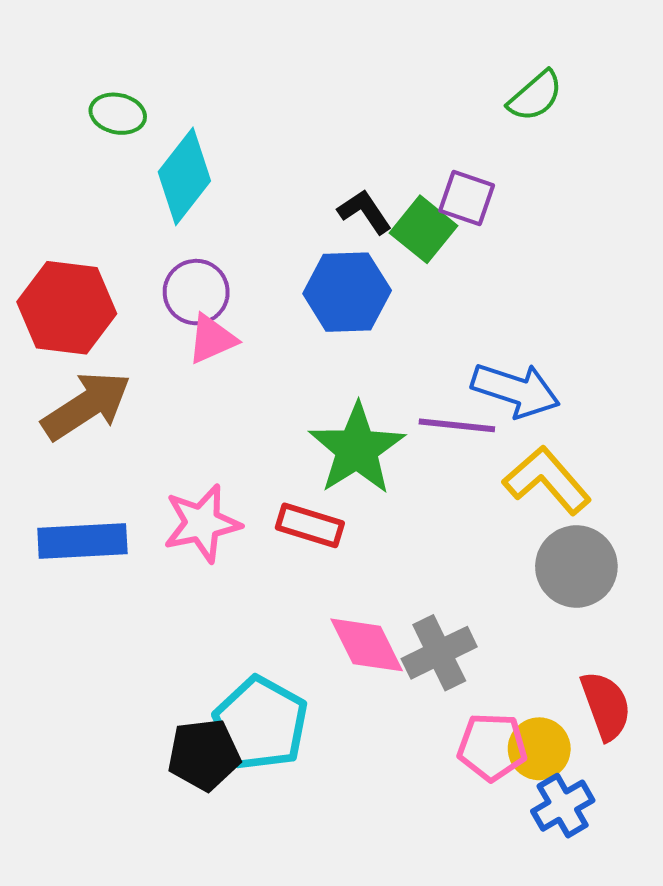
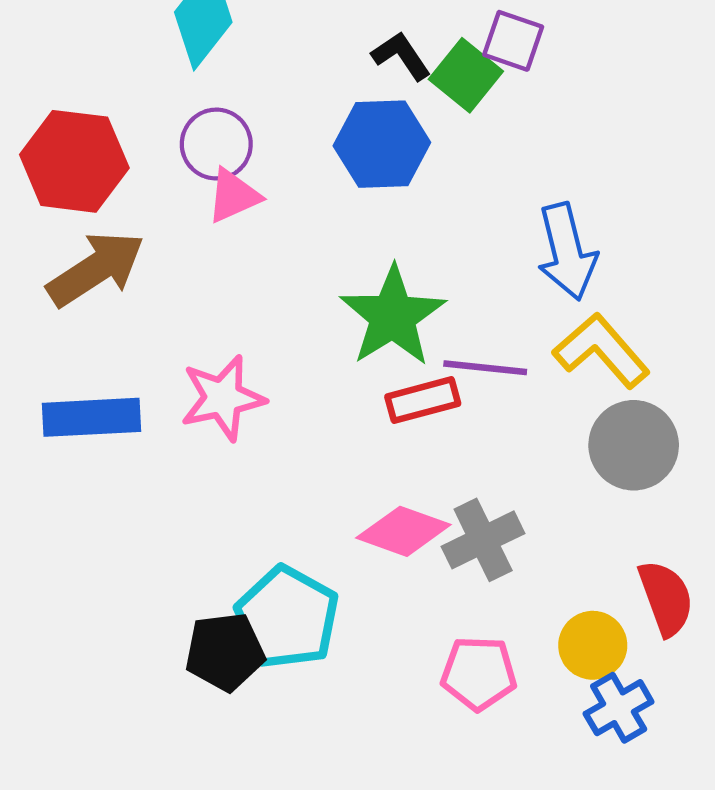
blue arrow: (516, 390) -> (567, 252), turned 58
purple line: (457, 425) -> (485, 368), moved
red rectangle: (310, 525) -> (423, 400), moved, turned -32
pink diamond: (367, 645) -> (403, 531), turned -44
pink pentagon: (492, 747) -> (479, 673), moved

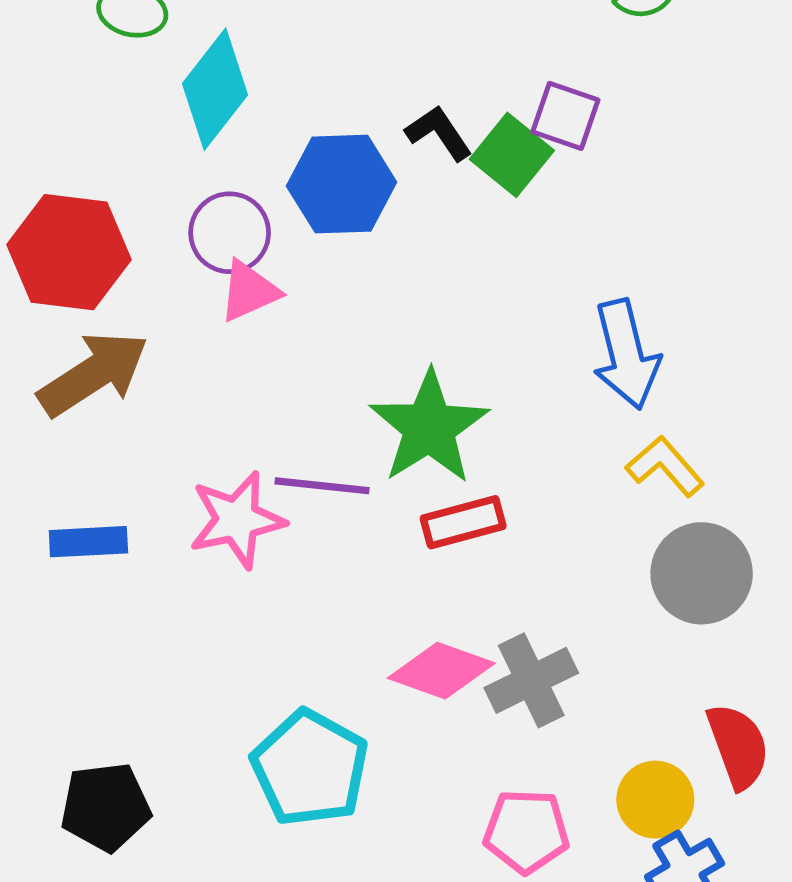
blue hexagon: (382, 144) -> (342, 184), moved
yellow L-shape: (601, 351) -> (665, 466), size x0.7
purple line: (485, 368) -> (322, 486), moved
blue rectangle: (92, 417) -> (88, 542), size x0.7
black pentagon: (225, 652) -> (106, 807), moved

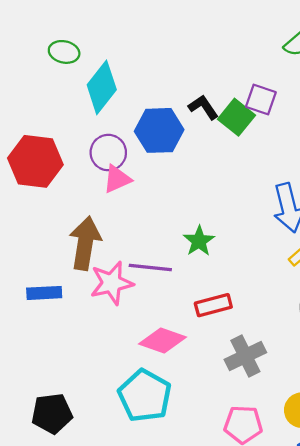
brown arrow: (93, 374) -> (85, 243), moved, turned -48
green star: (429, 427) -> (199, 241), size x0.6
red rectangle: (463, 522) -> (213, 305), moved
pink diamond: (441, 671) -> (162, 341), moved

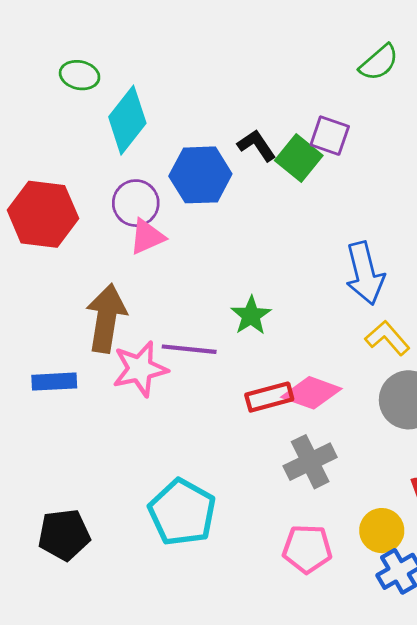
pink diamond: (162, 341) -> (311, 393), moved

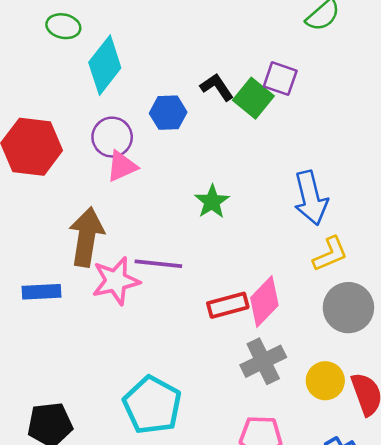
blue hexagon: (200, 175) -> (168, 113), size x0.7
green star: (251, 315) -> (212, 202), moved
yellow L-shape: (387, 338) -> (330, 254), turned 108
pink diamond: (311, 393) -> (264, 302), turned -66
yellow circle: (382, 531) -> (325, 381), moved

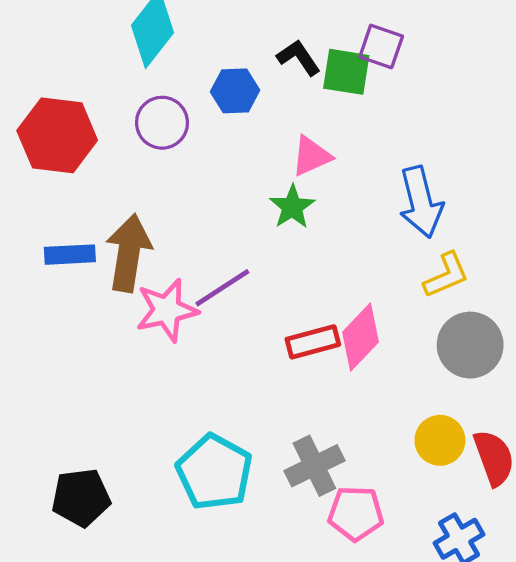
green square: (253, 98) -> (346, 72), turned -30
pink triangle: (122, 166) -> (311, 156), moved
purple line: (158, 264) -> (222, 288), turned -39
blue rectangle: (41, 292) -> (70, 255), moved
gray cross: (263, 361) -> (314, 466), moved

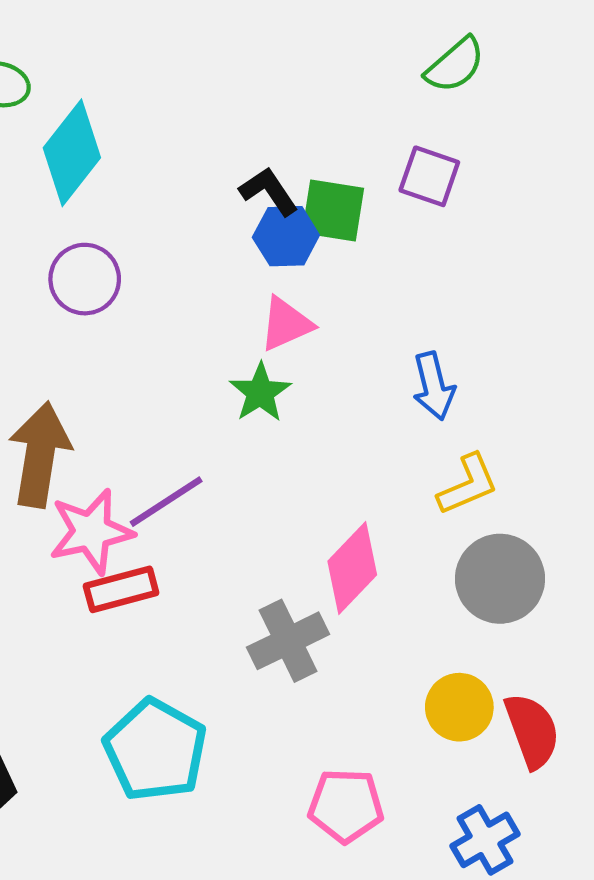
purple square: (381, 46) -> (429, 176), moved
blue hexagon: (235, 91) -> (286, 236), moved
blue arrow: (421, 202) -> (434, 386), size x0.7
red rectangle: (313, 342) -> (121, 589), moved
gray cross: (314, 466) -> (288, 641), moved

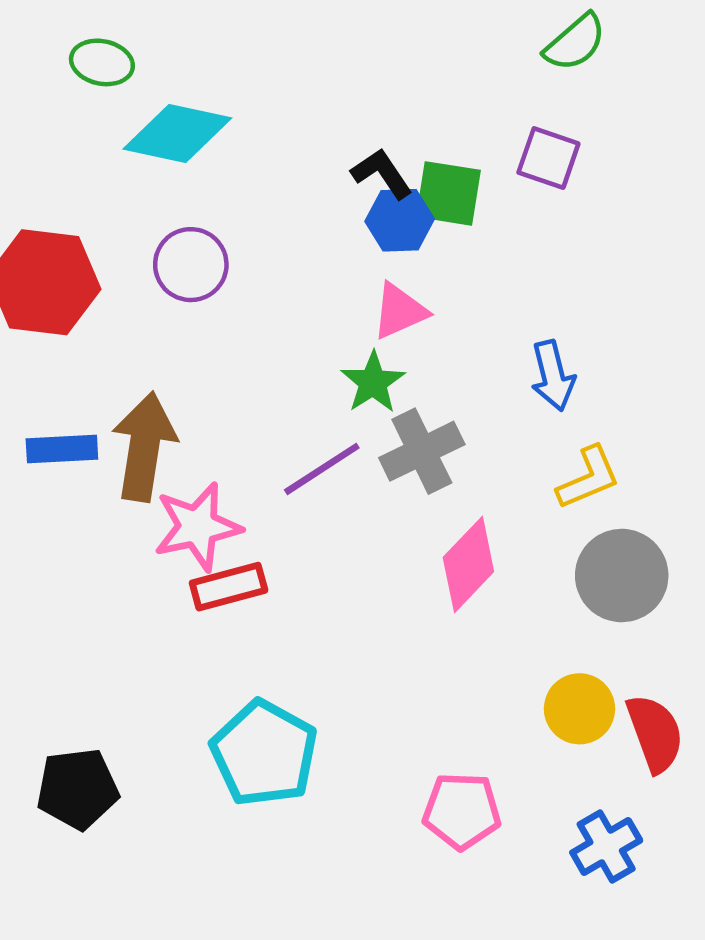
cyan diamond: (72, 153) -> (177, 134), turned 64
purple line: (166, 502) -> (322, 469), moved
gray cross: (288, 641) -> (422, 451), moved

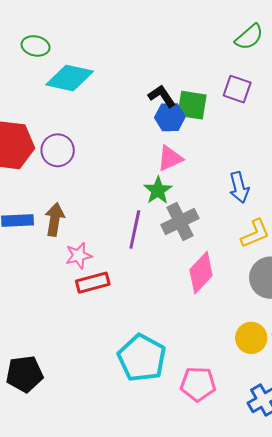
purple circle: (191, 265) -> (58, 150), moved
brown arrow: (144, 447) -> (55, 219), size x0.7
purple line: (322, 469) -> (135, 230), turned -45
pink star: (197, 527) -> (79, 256), size x0.7
cyan pentagon: (264, 753) -> (142, 358), moved

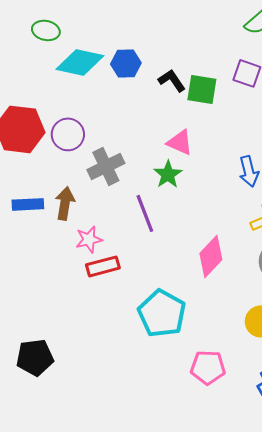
blue hexagon: (170, 117) -> (126, 63), moved
pink triangle: (170, 158) -> (180, 142), turned 48
gray cross: (180, 221) -> (106, 166), moved
purple line: (135, 230) -> (145, 213), turned -33
cyan pentagon: (142, 358) -> (162, 313), moved

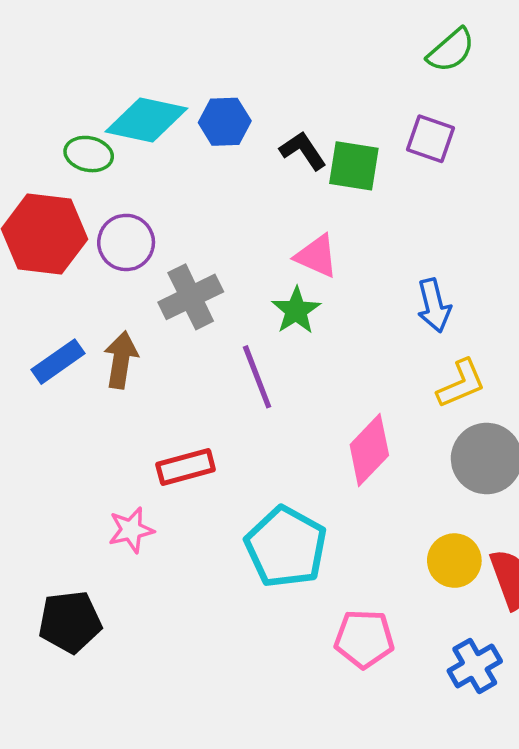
green ellipse: (46, 30) -> (89, 154), moved
blue rectangle: (28, 204) -> (58, 362), turned -32
pink star: (89, 239) -> (131, 530), moved

